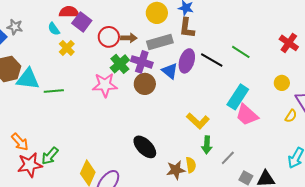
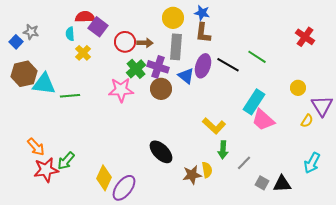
cyan semicircle: (54, 29) -> (70, 34), turned 32
gray rectangle: (160, 42) -> (176, 47), turned -70
red cross: (289, 43) -> (305, 37), moved

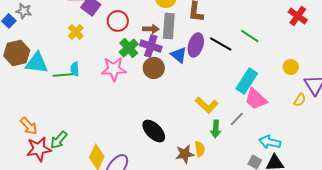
cyan semicircle: (70, 34) -> (75, 69), moved
brown arrow: (145, 43) -> (151, 29), moved
gray line: (244, 163) -> (237, 119), moved
cyan arrow: (312, 163) -> (270, 142), moved, turned 75

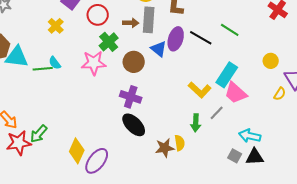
purple cross: (151, 46) -> (131, 97), moved
cyan semicircle: (75, 69) -> (55, 63), turned -32
yellow L-shape: (207, 105) -> (200, 90), moved

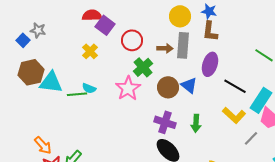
black line: (201, 38) -> (235, 86), moved
blue triangle: (159, 49) -> (189, 85), moved
cyan semicircle: (55, 63) -> (89, 88), turned -32
pink star: (94, 63) -> (128, 88), turned -30
green arrow: (196, 123) -> (196, 123), moved

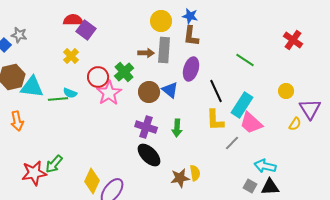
red circle: (132, 40) -> (98, 77), moved
black line: (235, 86) -> (216, 91), turned 35
yellow L-shape: (234, 115) -> (215, 120), turned 45
orange arrow: (43, 145) -> (17, 121), moved, turned 30

